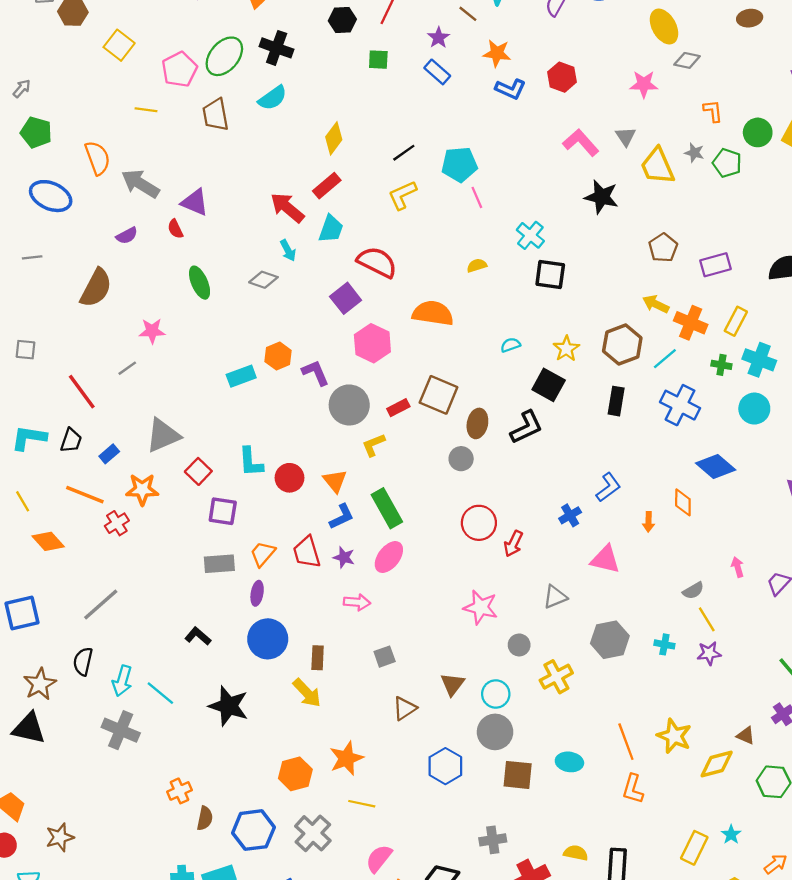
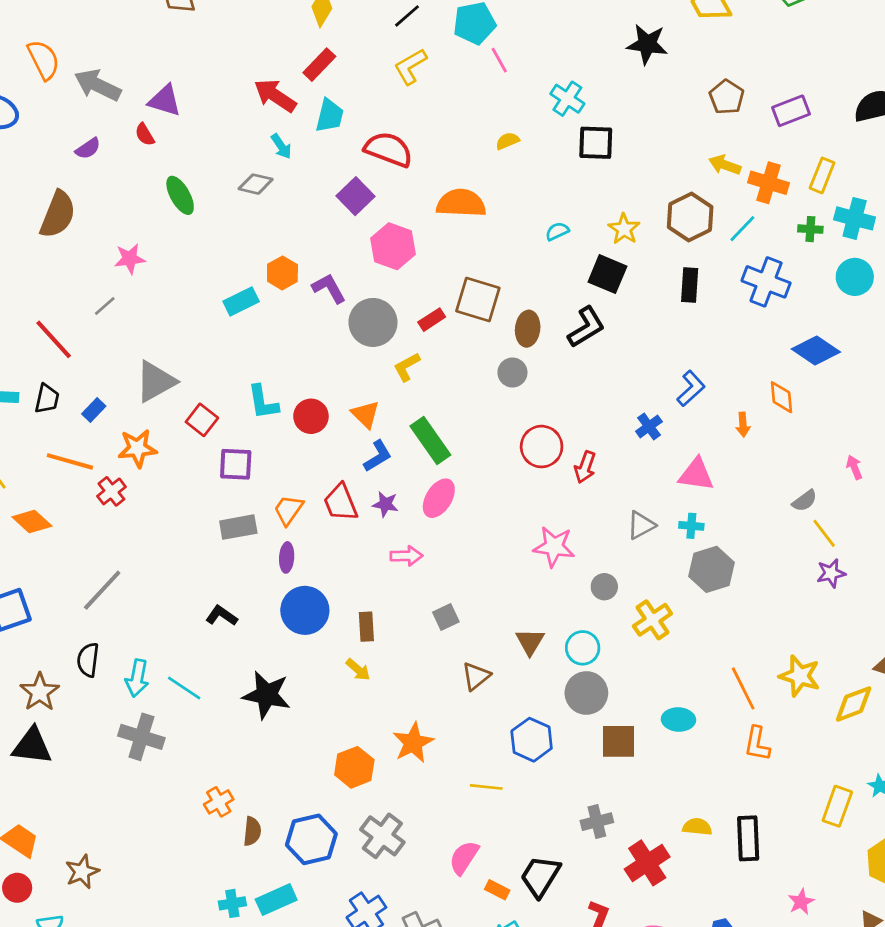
cyan cross: (664, 644) -> (691, 526), moved
yellow arrow: (307, 693) -> (358, 670), size x0.7
yellow line: (362, 804) -> (486, 787), moved

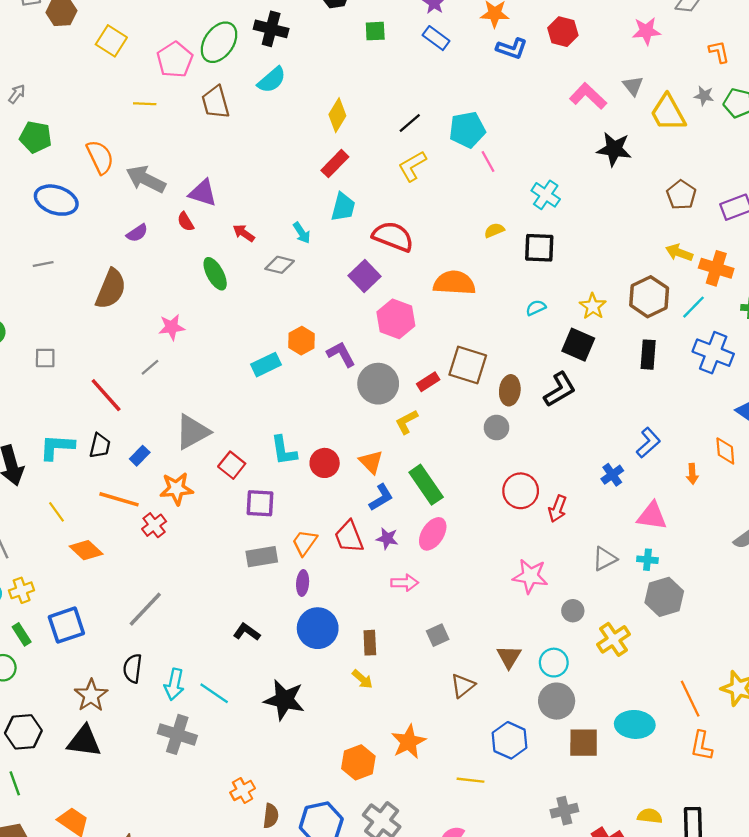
red arrow: (275, 96) -> (244, 233), moved, size x0.6
black square: (596, 143) -> (539, 248), moved
cyan ellipse: (678, 720) -> (635, 724), size x1.4

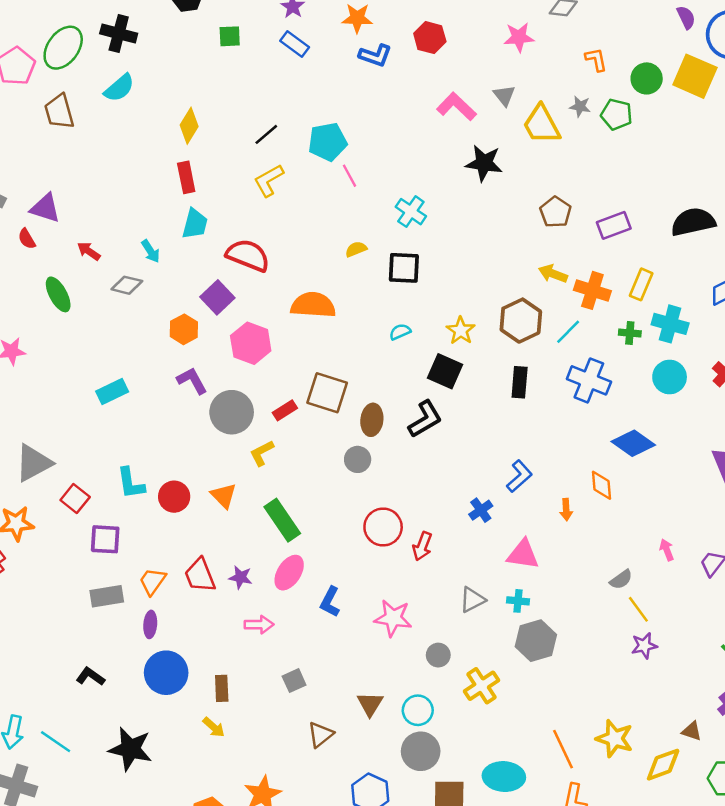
red rectangle: (335, 164) -> (186, 177), turned -56
orange hexagon: (302, 341) -> (184, 329), moved
blue L-shape: (381, 497) -> (330, 602), moved, turned 148

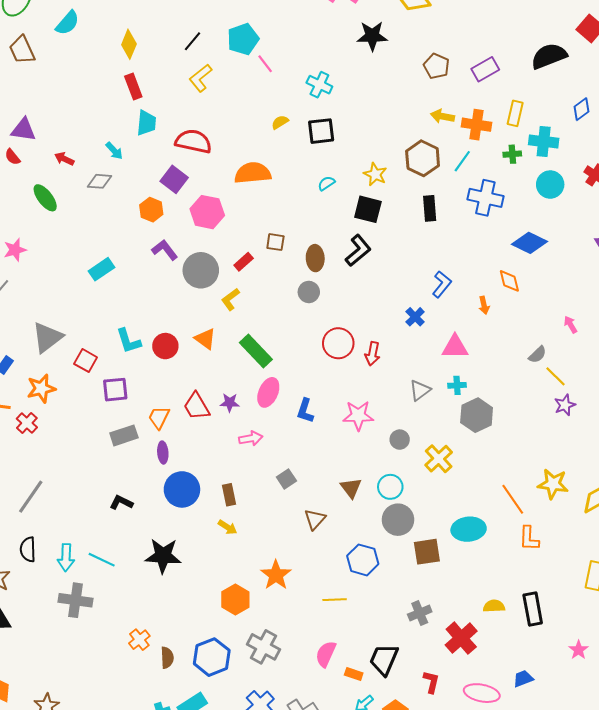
brown square: (327, 393) -> (275, 242), size x0.6

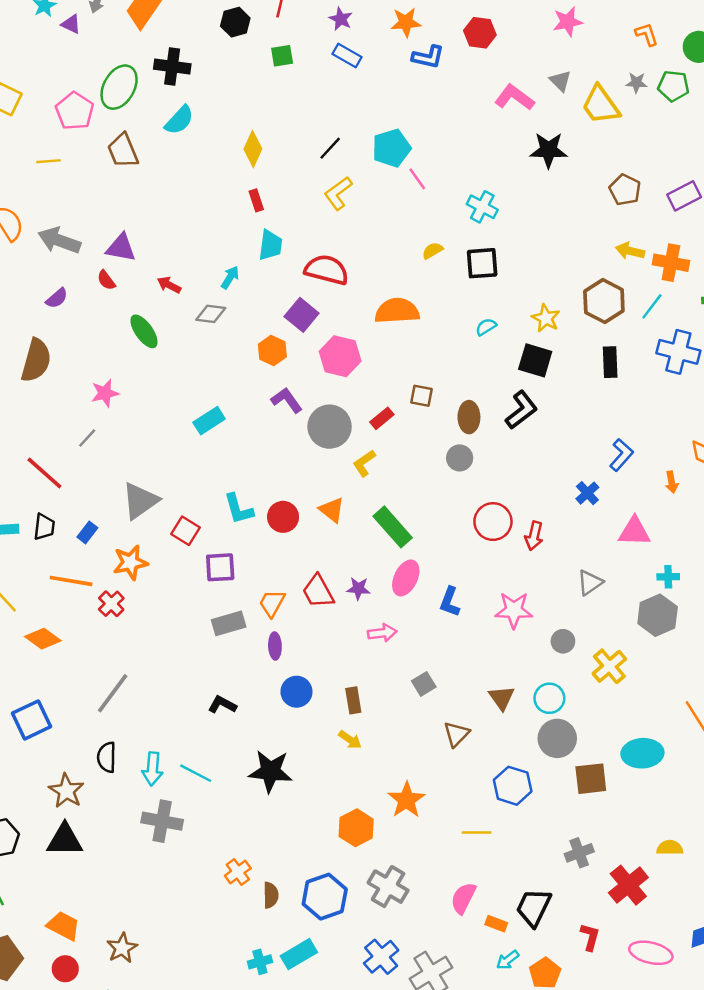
red rectangle: (133, 86) -> (256, 200), size x0.7
cyan arrow: (114, 151) -> (230, 277), turned -108
cyan cross: (457, 385) -> (668, 577), moved
blue circle: (182, 489) -> (296, 692), size x0.7

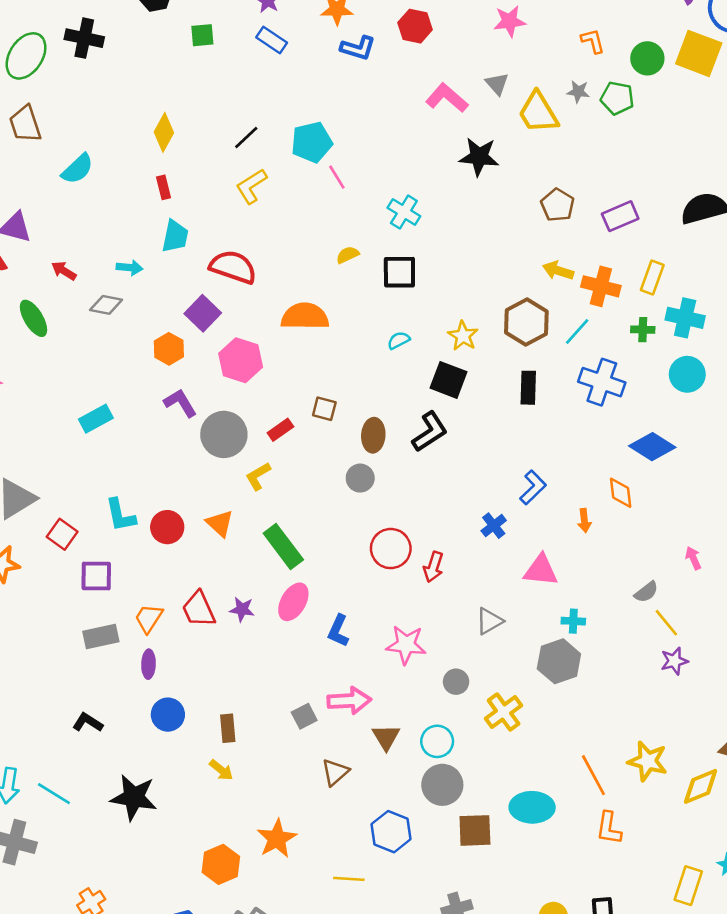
cyan semicircle: (179, 120) -> (78, 169), moved
cyan arrow: (230, 277) -> (129, 268), turned 60
pink arrow: (382, 633) -> (349, 701), moved, size x1.4

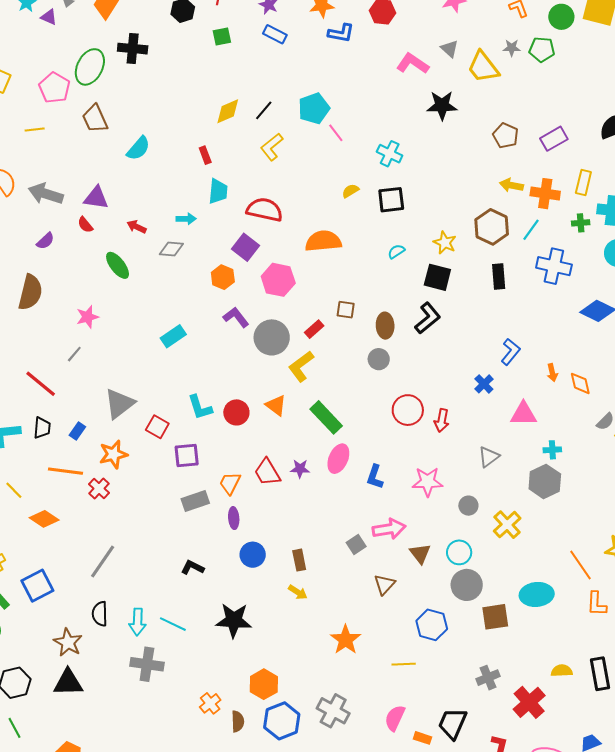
yellow diamond: (164, 132) -> (228, 111), moved, turned 44
yellow L-shape: (258, 476) -> (301, 366), size x1.4
orange diamond: (621, 493) -> (580, 383), moved
orange hexagon: (221, 864) -> (264, 684), moved

